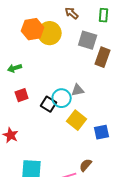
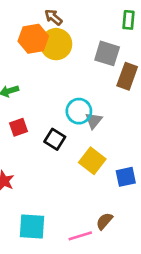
brown arrow: (72, 13) -> (53, 17), moved
gray triangle: (78, 90) -> (94, 121), turned -40
cyan circle: (62, 98) -> (79, 111), moved

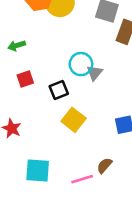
black square: (55, 139) -> (59, 90), turned 36
yellow square: (92, 161) -> (74, 120), moved

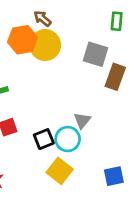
cyan circle: (81, 64) -> (68, 139), moved

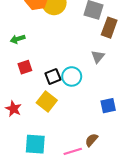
gray triangle: (82, 121) -> (98, 57), moved
yellow square: (60, 171) -> (47, 101), moved

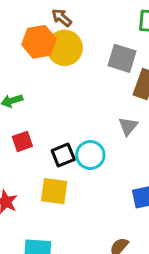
yellow square: (47, 101) -> (54, 191), turned -30

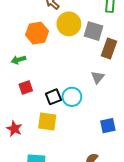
orange hexagon: (39, 42) -> (37, 33), moved
yellow circle: (65, 48) -> (69, 24), moved

